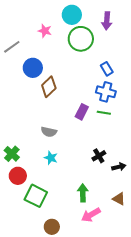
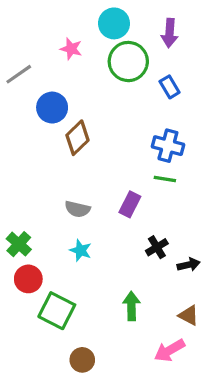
blue rectangle: (107, 69) -> (170, 87), moved
purple rectangle: (82, 112) -> (130, 204), moved
pink arrow: (91, 215) -> (170, 350), moved

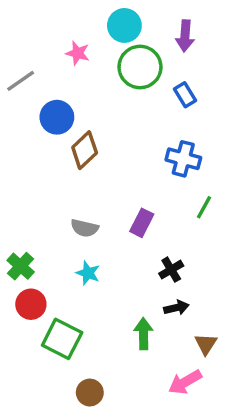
green line: (165, 179) -> (204, 207), moved, turned -70
black arrow: (189, 265) -> (176, 308), moved
brown triangle: (189, 315) -> (206, 344), turned 35

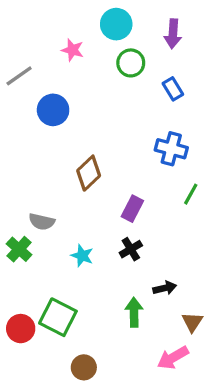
green circle: (140, 67) -> (131, 63), size x0.7
brown diamond: (85, 150) -> (89, 173), moved
gray semicircle: (85, 228) -> (42, 222), moved
black cross: (171, 270) -> (131, 249), moved
red circle: (31, 304) -> (21, 329), moved

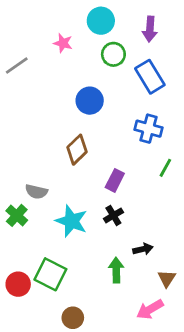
blue rectangle: (173, 89) -> (150, 77), size x1.6
blue circle: (53, 110) -> (90, 101), moved
cyan star: (82, 256) -> (71, 221), size x1.6

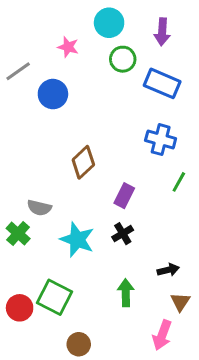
blue rectangle: (150, 77) -> (162, 83), turned -36
blue circle: (90, 101) -> (53, 94), moved
black arrow: (143, 249) -> (168, 270), moved
pink arrow: (150, 309) -> (162, 335), turned -40

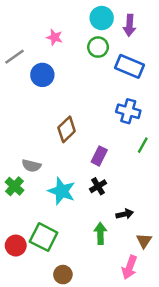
cyan circle: (109, 23) -> (102, 18), moved
black arrow: (168, 270) -> (125, 214), moved

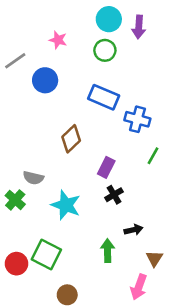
blue rectangle: (129, 66) -> (104, 97), moved
black cross: (98, 186) -> (114, 195), moved

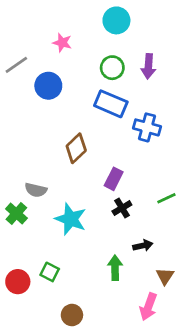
purple arrow: (139, 27) -> (148, 66), moved
green circle: (105, 50) -> (112, 68), moved
green line: (153, 156) -> (166, 198), moved, turned 36
green square: (46, 255) -> (50, 272), size x0.6

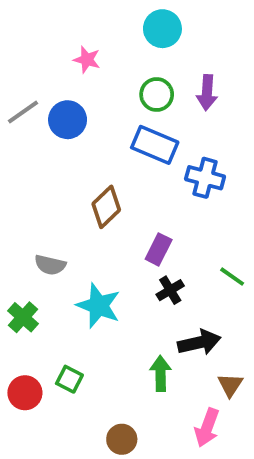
gray line: (16, 65) -> (23, 112), moved
green line: (166, 198) -> (232, 277), turned 60
green cross: (16, 214) -> (23, 317), moved
black arrow: (143, 246) -> (199, 342), size x1.5
brown circle: (72, 315) -> (122, 439), moved

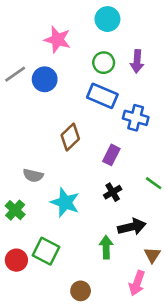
pink star: (87, 60) -> (57, 40), size x1.5
purple rectangle: (159, 249) -> (111, 155), moved
green square: (69, 379) -> (46, 251), size x1.5

